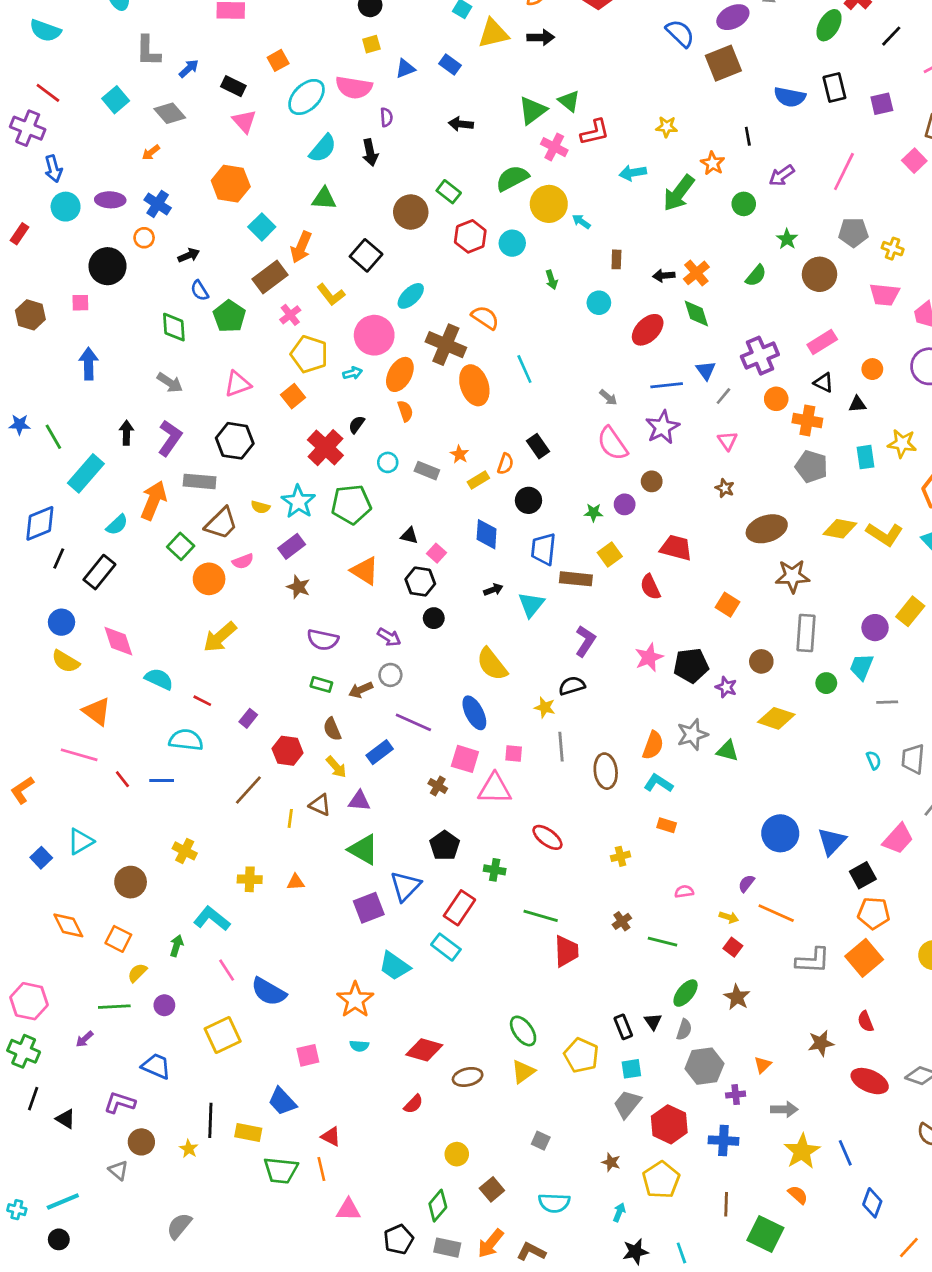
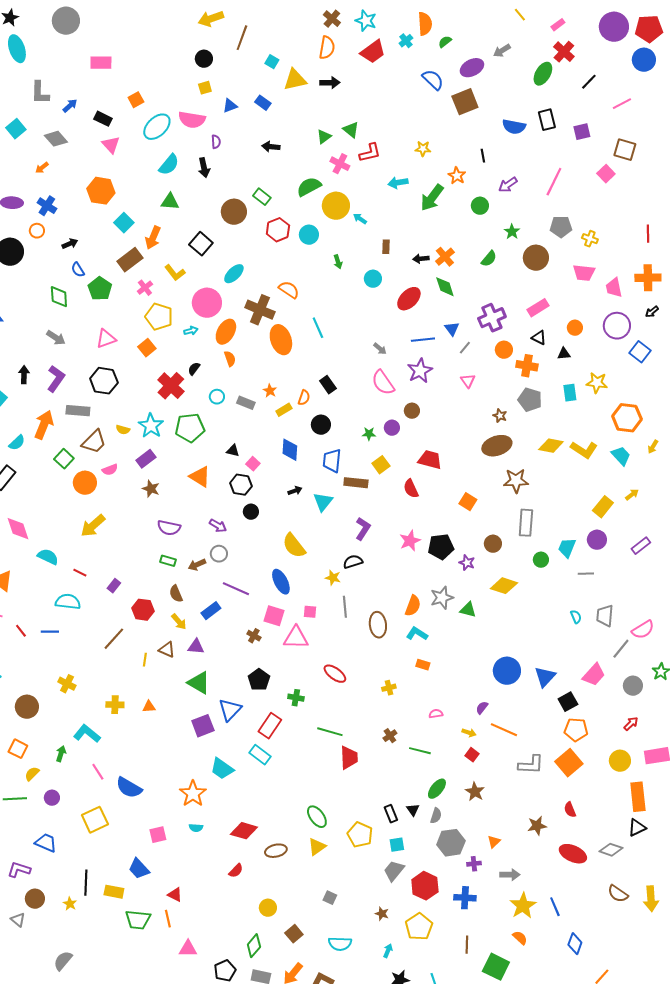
green triangle: (533, 111) -> (324, 137), size x0.7
brown star: (725, 488) -> (500, 416), moved
purple circle: (875, 628) -> (597, 540), moved

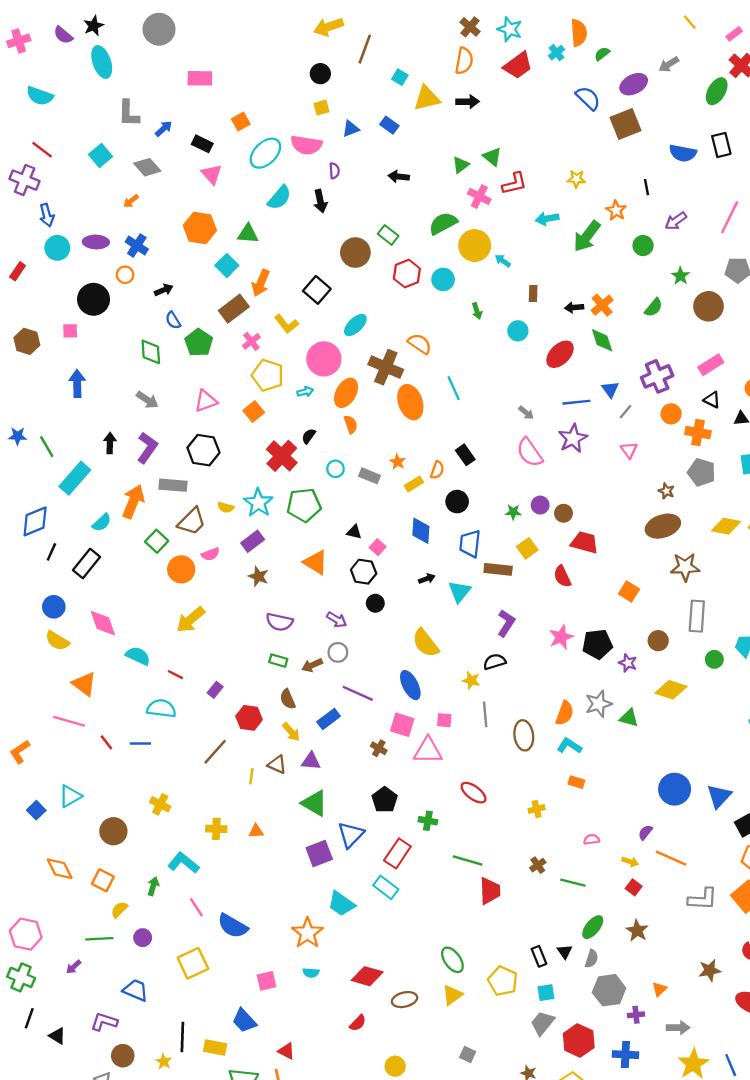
green triangle: (170, 202) -> (248, 234), moved
brown circle: (412, 411) -> (564, 513), moved

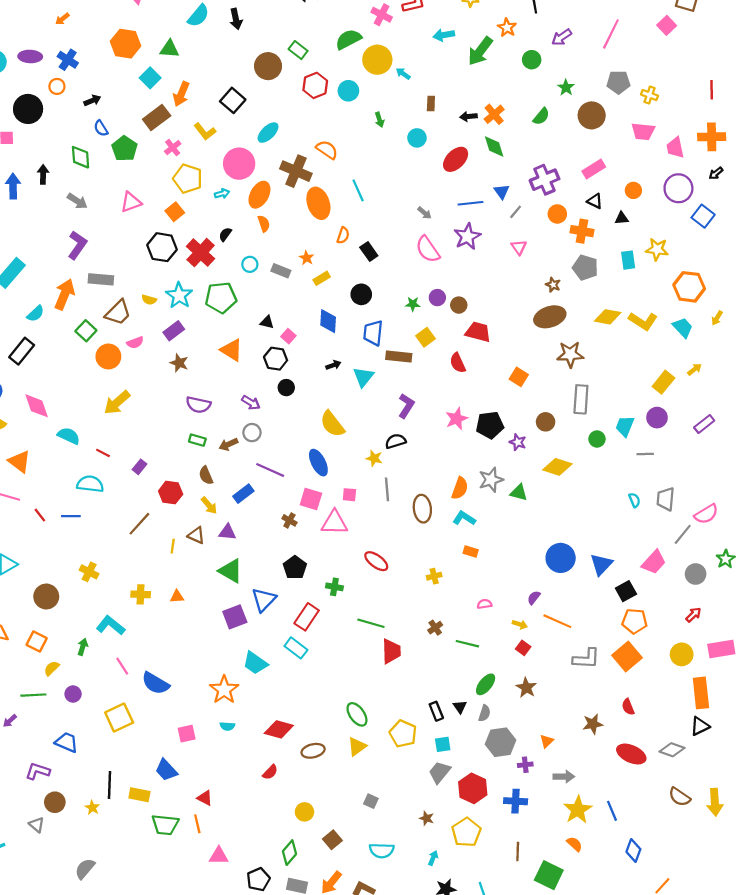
black arrow: (110, 443) -> (43, 174), moved
black hexagon: (203, 450) -> (162, 247), moved
orange semicircle: (437, 470) -> (343, 235), moved

